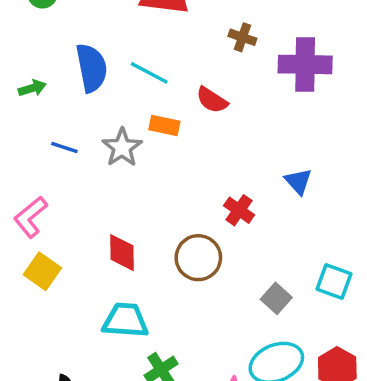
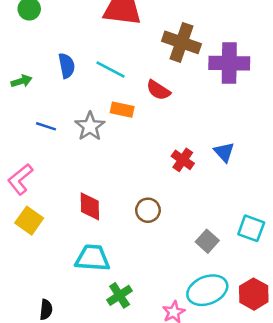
brown cross: (242, 37) -> (181, 42), size x1.8
blue semicircle: (92, 68) -> (67, 66), size x0.7
red cross: (239, 210) -> (183, 160), moved
brown circle: (198, 258) -> (148, 210), size x0.7

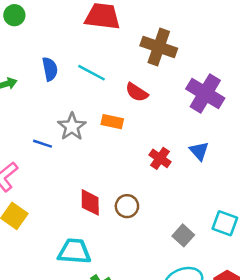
purple cross: (229, 63) -> (205, 94), moved, turned 30
orange rectangle: (122, 110) -> (112, 122), moved
blue line: (46, 126) -> (43, 144), moved
red diamond: (90, 206) -> (90, 202), moved

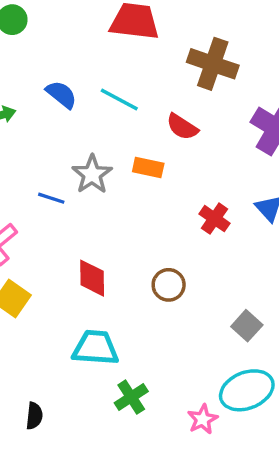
blue semicircle: (50, 69) -> (61, 94), turned -40
red diamond: (90, 202) -> (92, 278), moved

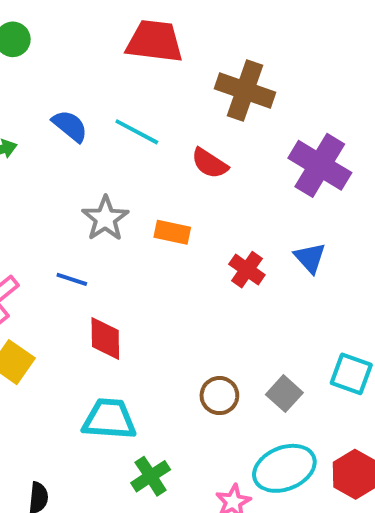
orange rectangle: (148, 168) -> (172, 232), moved
blue line: (51, 198) -> (72, 279), moved
brown circle: (169, 285) -> (219, 396), moved

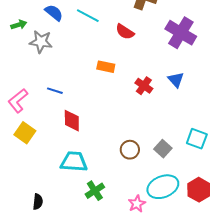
gray star: (105, 218) -> (41, 42), moved, turned -30

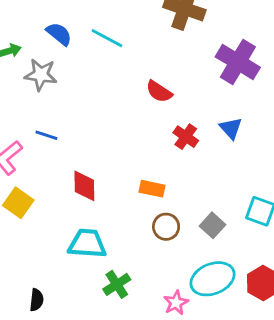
red semicircle: (125, 32) -> (159, 92), moved
orange rectangle: (106, 67) -> (152, 189), moved
blue line: (55, 91) -> (46, 135), moved

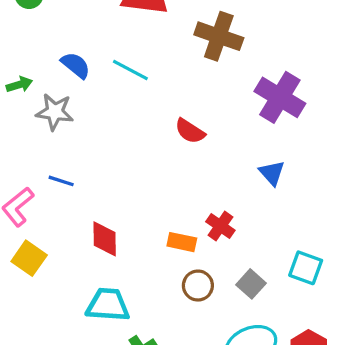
red cross: (186, 137) -> (220, 226), moved

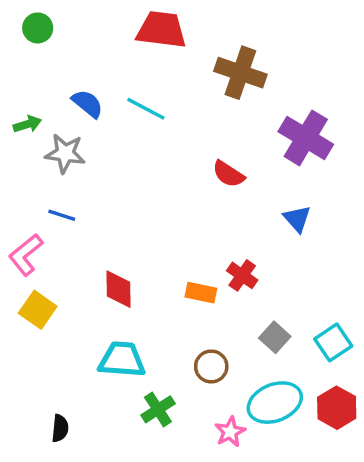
red semicircle: (190, 131) -> (228, 174), moved
blue line: (61, 181) -> (62, 215), moved
cyan square: (306, 268) -> (333, 342), moved, turned 36
brown circle: (198, 286) -> (211, 366), moved

